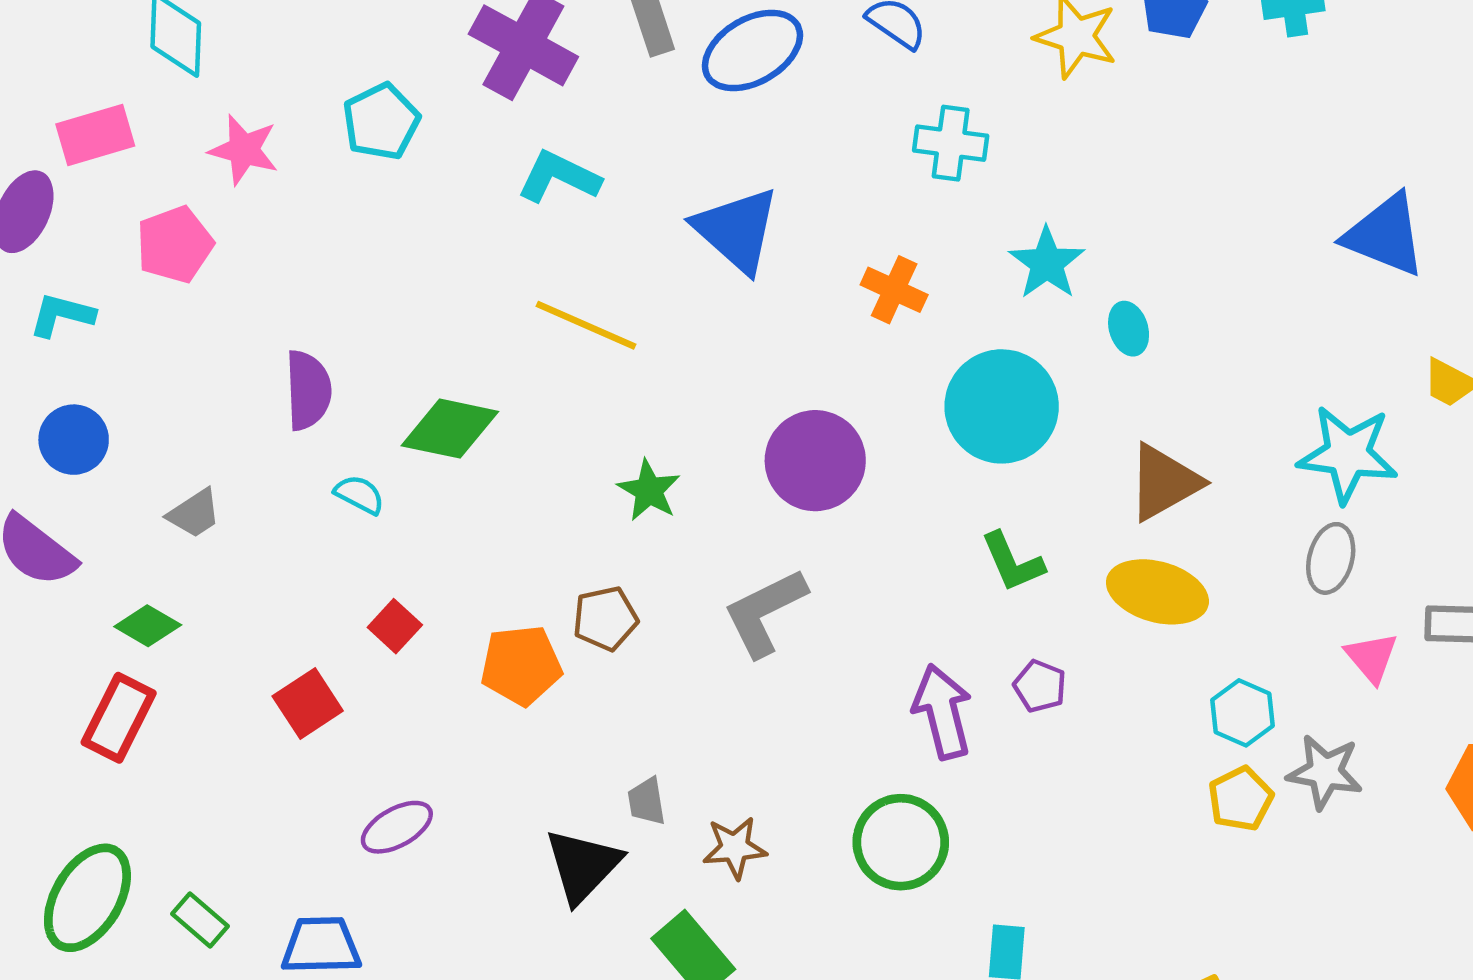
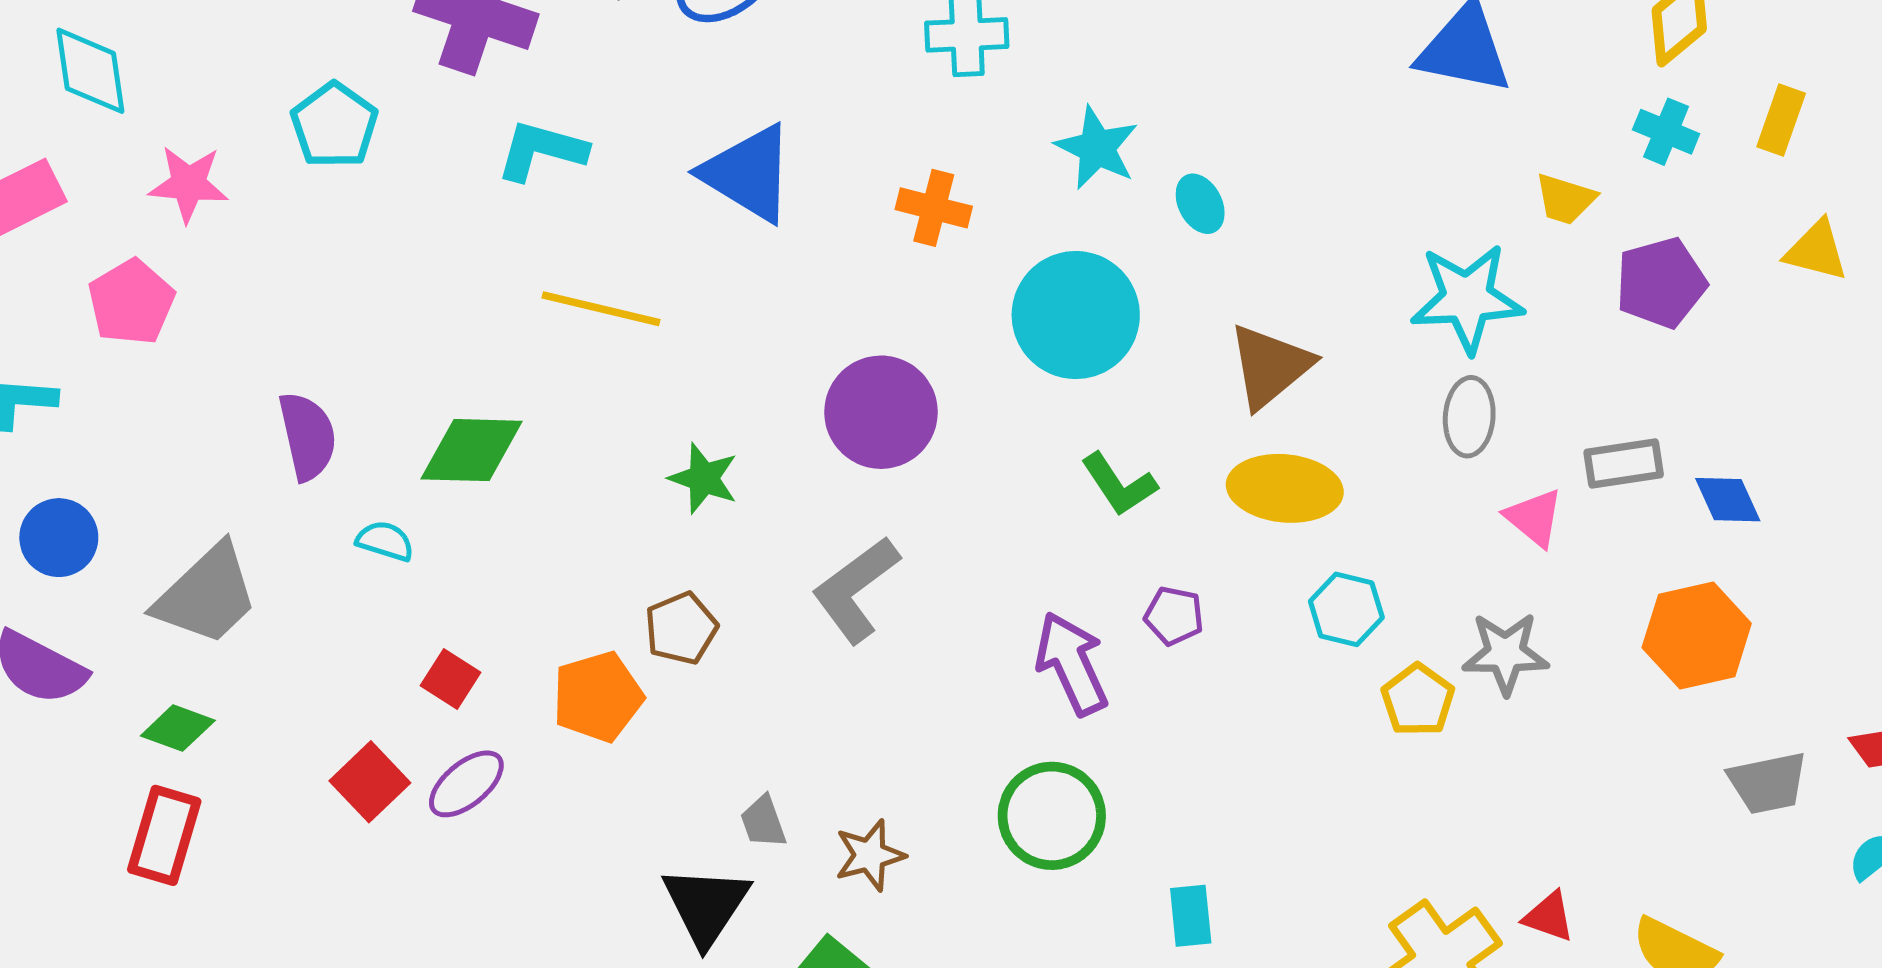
gray trapezoid: (194, 513) -> (207, 595), size x1.8
cyan hexagon: (1242, 713) -> (1346, 609), moved
purple ellipse: (397, 827) -> (466, 784), moved

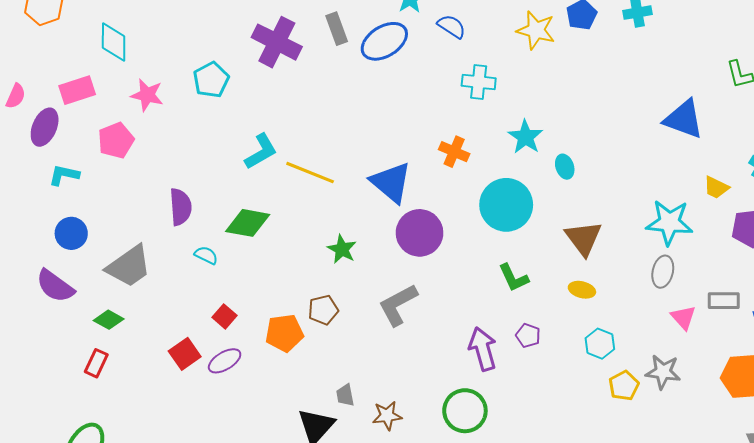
cyan L-shape: (541, 151) -> (261, 152), moved, turned 126
blue triangle: (748, 173) -> (391, 182), moved
brown triangle: (1270, 366) -> (583, 238), turned -36
yellow ellipse: (1285, 488) -> (582, 290), size x0.6
red rectangle: (164, 835) -> (96, 363), size x0.7

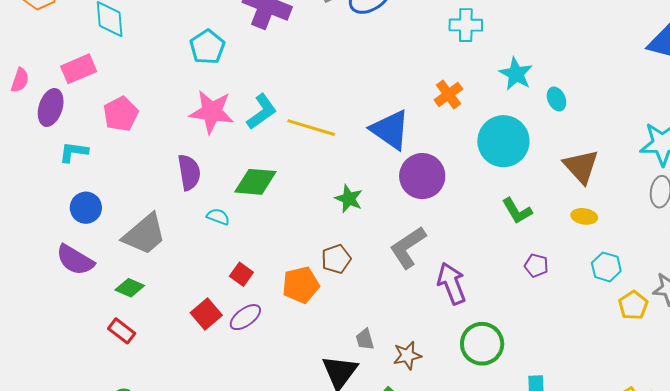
pink star: (147, 95) -> (212, 112), moved, size x1.4
orange cross: (454, 152) -> (448, 94), turned 36
purple arrow: (483, 349) -> (452, 283), moved
red rectangle: (96, 363) -> (122, 331), turned -72

